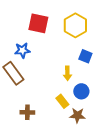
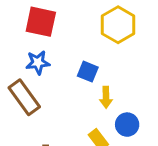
red square: (38, 23) -> (41, 22), moved
blue square: (85, 56) -> (88, 72), moved

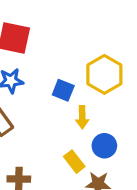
yellow hexagon: (118, 25) -> (104, 74), moved

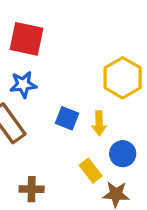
blue square: (63, 90) -> (67, 118), moved

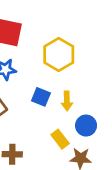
yellow hexagon: (123, 78) -> (59, 54), moved

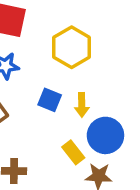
blue circle: (86, 126) -> (105, 135), size x1.4

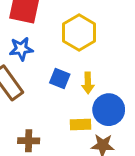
yellow rectangle: (73, 152) -> (81, 124), turned -54

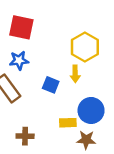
yellow hexagon: (79, 33) -> (85, 47), moved
yellow arrow: (88, 83) -> (75, 74), moved

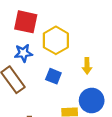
yellow hexagon: (85, 47) -> (56, 40), moved
yellow arrow: (75, 74) -> (87, 66), moved

